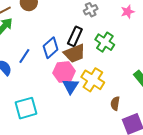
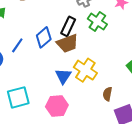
green cross: (105, 42) -> (97, 22), moved
pink hexagon: (64, 72) -> (57, 106), moved

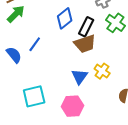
blue diamond: (44, 37) -> (65, 18), moved
yellow cross: (85, 70) -> (102, 71), size x0.7

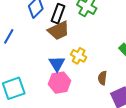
pink hexagon: (73, 106) -> (60, 83), moved

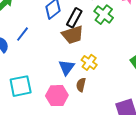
brown semicircle: (102, 78) -> (81, 85), moved
pink hexagon: (60, 83) -> (57, 96), moved

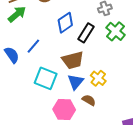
brown trapezoid: (73, 35) -> (73, 60), moved
brown semicircle: (81, 85) -> (89, 100), turned 104
cyan square: (21, 86) -> (46, 78), moved, turned 30

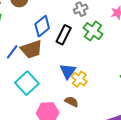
brown trapezoid: (73, 60) -> (31, 49), moved
cyan square: (46, 78) -> (27, 83), turned 30
blue triangle: (75, 82) -> (68, 71), moved

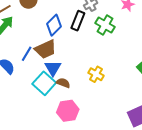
black rectangle: (64, 35) -> (78, 21), moved
blue triangle: (68, 71) -> (53, 68), moved
brown semicircle: (72, 102) -> (63, 83), moved

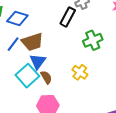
blue diamond: (54, 25) -> (17, 18), moved, turned 55
green cross: (105, 25) -> (93, 40), moved, turned 30
brown semicircle: (63, 83) -> (46, 77), turned 32

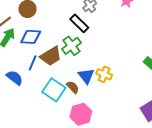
black rectangle: (68, 17) -> (79, 23), turned -60
green cross: (93, 40) -> (72, 46), moved
blue triangle: (38, 61) -> (86, 76), moved

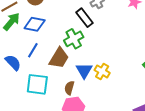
brown trapezoid: (51, 56) -> (59, 58), moved, turned -35
brown semicircle: (73, 87) -> (69, 88), moved, turned -128
cyan square: (54, 90) -> (37, 84), moved, turned -35

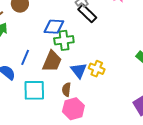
black rectangle: (84, 18) -> (87, 13), moved
blue diamond: (35, 24) -> (54, 27), moved
green cross: (74, 39) -> (64, 40), turned 30

